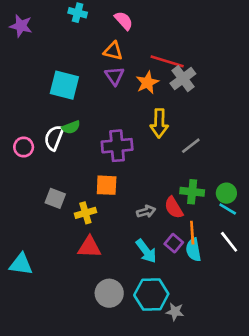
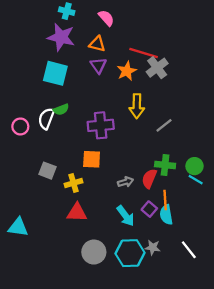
purple star: (21, 26) -> (61, 37), moved, size x1.4
red semicircle: (174, 208) -> (149, 179), turned 54
white line: (229, 242) -> (189, 250), moved
gray star: (175, 312) -> (153, 247), moved

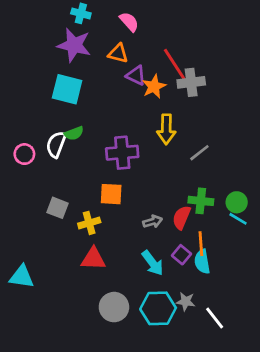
red line: (144, 53) -> (175, 64), turned 40
purple triangle: (98, 65) -> (136, 75), moved, turned -30
gray cross: (157, 68) -> (191, 82), turned 30
white line: (189, 250) -> (215, 318), moved

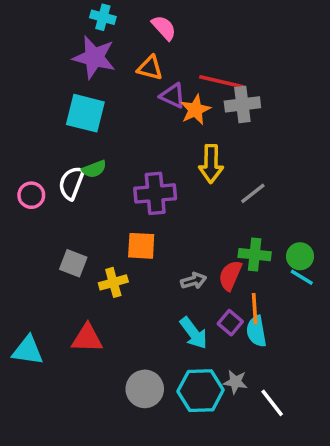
red line: (175, 64) -> (221, 82), turned -44
red triangle: (93, 259) -> (87, 338), moved

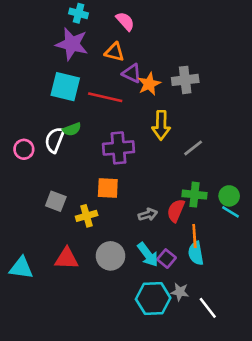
red line: (221, 82) -> (105, 97), moved
purple square: (230, 323) -> (166, 259), moved
gray circle: (145, 389) -> (110, 256), moved

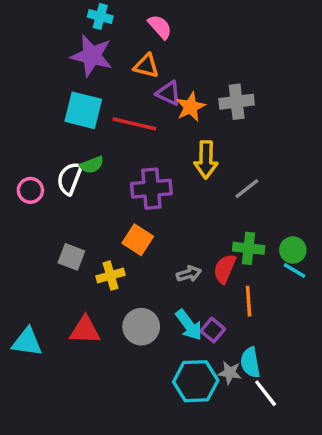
orange square: (108, 188) -> (138, 240), turned 30
cyan semicircle: (196, 253) -> (250, 362), moved

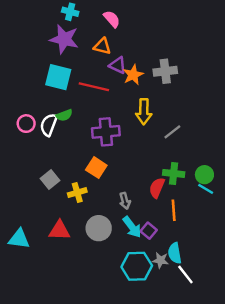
pink circle: (30, 190) -> (26, 124), moved
gray square: (71, 257) -> (50, 179), turned 30
gray arrow: (189, 274) -> (125, 201), moved, turned 91

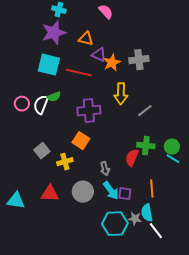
pink semicircle: (112, 19) -> (106, 12), moved
purple star: (64, 39) -> (54, 33), turned -30
orange line: (174, 210) -> (152, 189), moved
purple square: (149, 231) -> (125, 194), turned -32

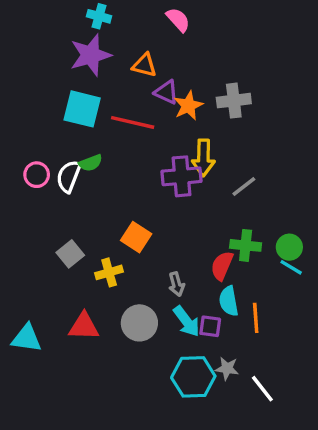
purple cross: (89, 111) -> (182, 176), moved
cyan semicircle: (147, 213) -> (229, 301), moved

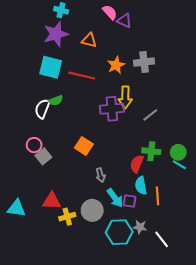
purple triangle: (166, 92) -> (124, 21), moved
pink circle: (37, 175) -> (34, 145), moved
yellow cross: (109, 272) -> (67, 217), moved
gray arrow: (176, 284) -> (100, 175), moved
gray circle: (139, 323) -> (92, 210), moved

